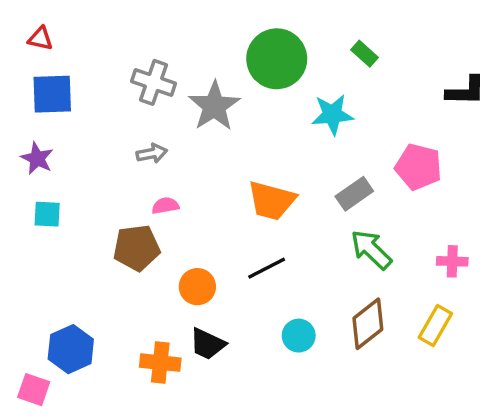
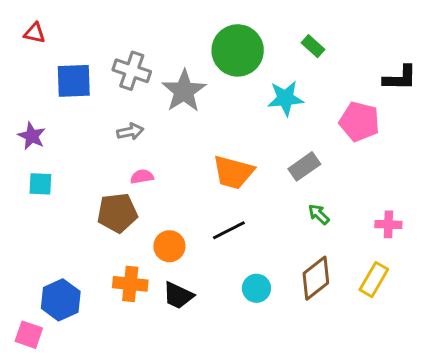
blue square: (52, 94) -> (74, 81), moved
pink pentagon: (418, 167) -> (359, 121), moved
green arrow: (371, 250) -> (319, 214), size x0.6
orange cross: (160, 363) -> (130, 284), moved

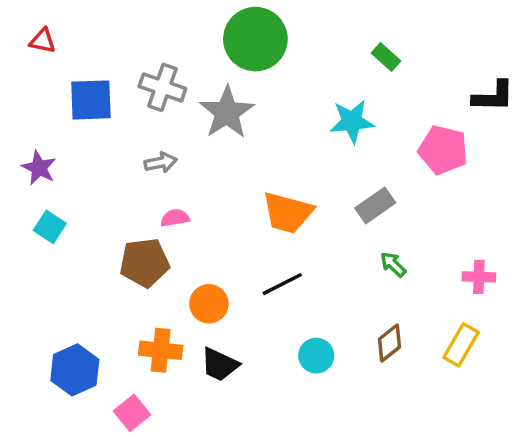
green circle: (238, 50) -> (255, 39), moved
cyan square: (40, 184) -> (50, 227), turned 30
brown diamond: (316, 278) -> (390, 343), size x0.7
pink square: (29, 335) -> (132, 413), moved, turned 32

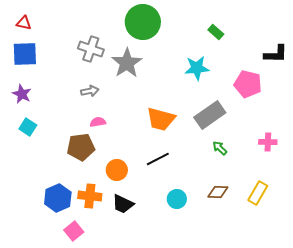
blue square: (91, 100) -> (25, 54), moved
gray rectangle: (375, 205) -> (210, 115), size x1.4
pink cross: (479, 277) -> (268, 142), moved
brown diamond: (390, 343) -> (218, 192), turned 40
blue hexagon: (75, 370) -> (58, 198), moved

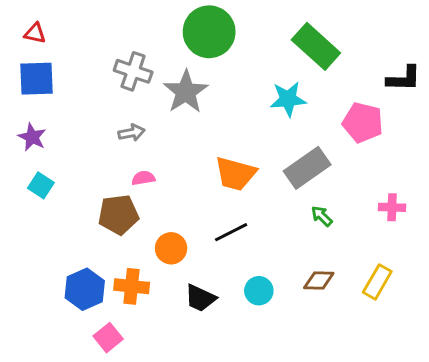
green rectangle: (216, 32) -> (316, 46), size x2.0
black trapezoid: (123, 204) -> (200, 298), moved

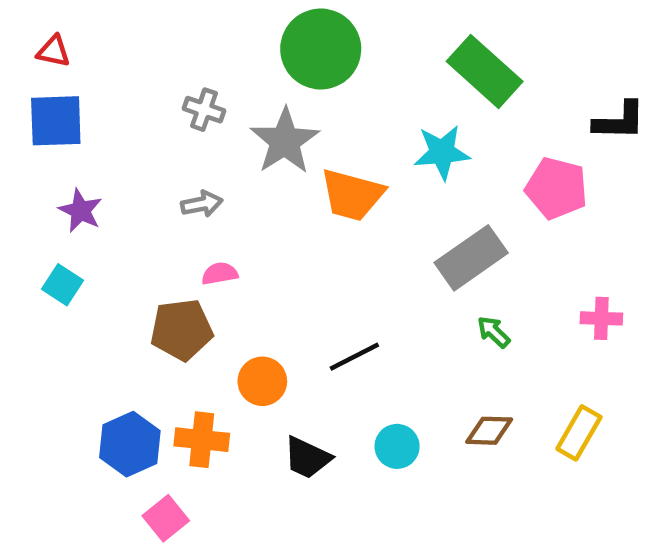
gray cross: (133, 71) -> (204, 110), size x0.7
purple star: (32, 137) -> (80, 211), moved
orange trapezoid: (235, 174) -> (352, 195), moved

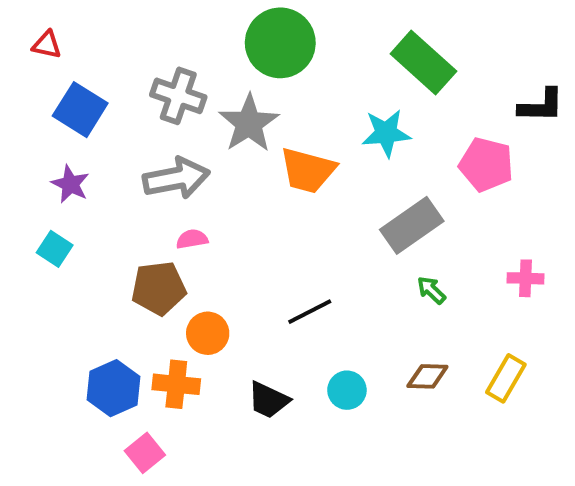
gray cross: (204, 110) -> (178, 96), size x1.5
blue square: (56, 121) -> (80, 110), moved, turned 34
gray arrow: (202, 204) -> (176, 178), size x1.8
orange circle: (262, 381) -> (208, 333), moved

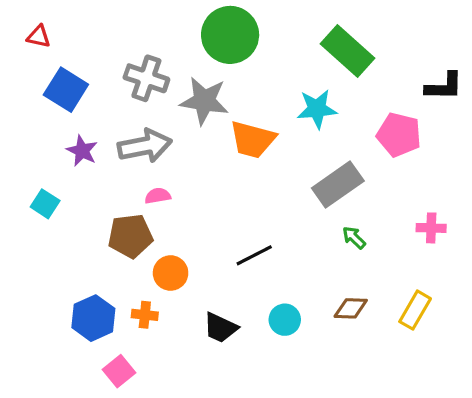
gray star: (249, 123) -> (204, 101), turned -30
purple star: (70, 184) -> (82, 151), moved
orange cross: (176, 384) -> (145, 315), size x0.7

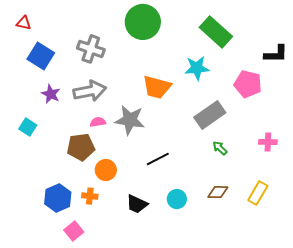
gray star: (204, 101) -> (130, 120), moved

